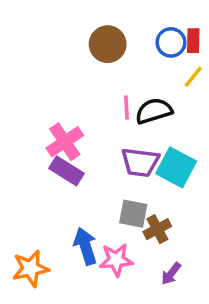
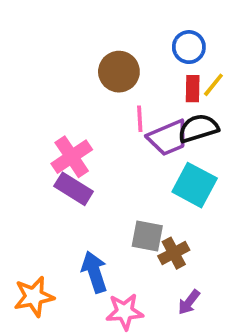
red rectangle: (193, 41) -> (193, 89), moved
brown circle: (108, 44) -> (119, 72), moved
black semicircle: (154, 111) -> (198, 128), moved
purple trapezoid: (140, 162) -> (168, 138), moved, turned -30
pink star: (116, 260) -> (125, 312), moved

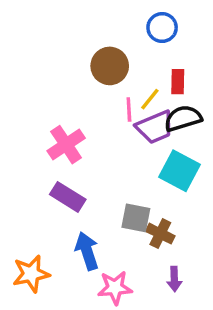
blue circle: (189, 47) -> (162, 28), moved
yellow line: (213, 85) -> (150, 99), moved
purple rectangle: (74, 189) -> (68, 197), moved
brown cross: (174, 253) -> (160, 234), turned -36
purple arrow: (189, 302) -> (174, 279), turned -40

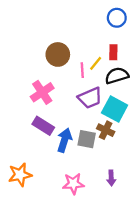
blue circle: (162, 28) -> (117, 18), moved
brown circle: (110, 66) -> (58, 54), moved
purple trapezoid: (155, 127) -> (90, 98), moved
brown cross: (160, 234) -> (106, 130), moved
blue arrow: (87, 251) -> (64, 140), moved, turned 35

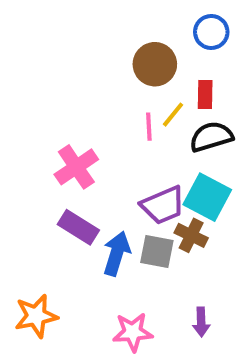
brown circle: (58, 54) -> (155, 64), moved
purple trapezoid: (90, 98) -> (163, 205), moved

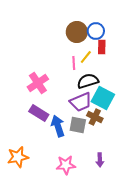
blue circle: (211, 32) -> (96, 31), moved
black semicircle: (211, 137) -> (88, 81), moved
blue arrow: (117, 254) -> (58, 126), turned -35

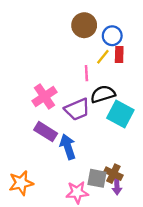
brown circle: (77, 32) -> (84, 25), moved
yellow line: (86, 57) -> (103, 57), moved
purple trapezoid: (81, 102) -> (77, 109), moved
brown cross: (95, 117) -> (113, 174), moved
gray square: (78, 125) -> (97, 178), moved

